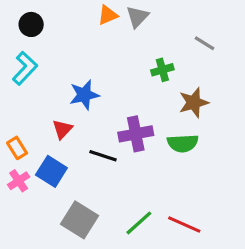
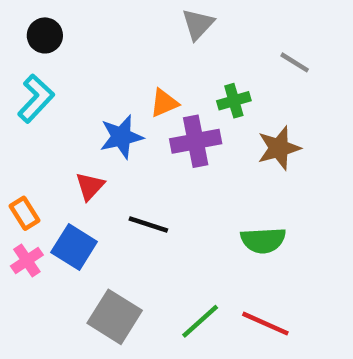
orange triangle: (108, 15) -> (164, 103), moved
purple cross: (136, 134) -> (196, 141), moved
green semicircle: (183, 143) -> (263, 240), moved

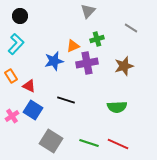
green cross: (234, 101) -> (97, 39), moved
red triangle: (90, 186) -> (29, 86), moved, turned -48
orange rectangle: (25, 213) -> (11, 76), moved
green line: (200, 321) -> (89, 143), turned 60

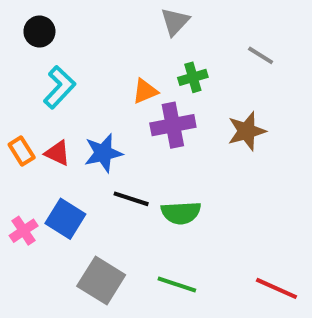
cyan L-shape: (16, 44) -> (59, 87), moved
blue star: (54, 61) -> (103, 153), moved
red triangle: (29, 86) -> (57, 153), moved
green semicircle: (117, 107) -> (181, 213), moved
red line: (118, 144) -> (277, 288), moved

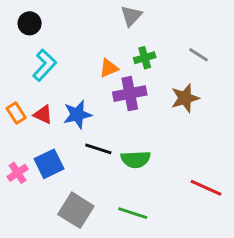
gray line: (261, 55) -> (198, 55), moved
blue square: (65, 219) -> (49, 164), turned 32
red line: (277, 288) -> (206, 188), moved

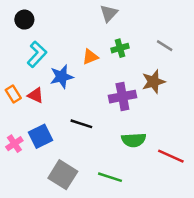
purple cross: (130, 94) -> (122, 97), moved
blue star: (77, 115) -> (62, 77), moved
green semicircle: (136, 159) -> (134, 140), moved

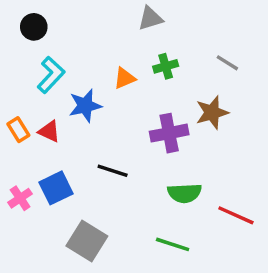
gray triangle: (109, 13) -> (150, 18), turned 30
green line: (110, 177) -> (173, 244), moved

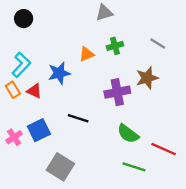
cyan L-shape: (51, 75) -> (21, 65), moved
green semicircle: (185, 193) -> (128, 134), turned 40
green line: (173, 244) -> (134, 167), moved

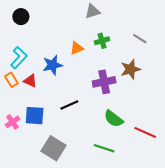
black line: (78, 118) -> (69, 105), turned -42
blue square: (39, 130) -> (35, 116), turned 30
green line: (134, 167) -> (104, 148), moved

